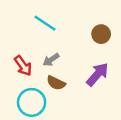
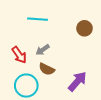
cyan line: (45, 23) -> (38, 19), turned -30
purple arrow: (97, 74) -> (77, 81), moved

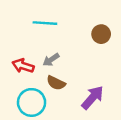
red arrow: (19, 55) -> (23, 66), turned 144

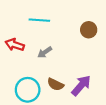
red arrow: (23, 66) -> (15, 45), moved
brown semicircle: (56, 83) -> (55, 84), moved

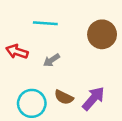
brown circle: (89, 30) -> (102, 34), size x1.5

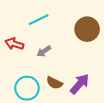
cyan line: (45, 23) -> (39, 20), turned -30

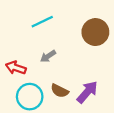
red arrow: (14, 44) -> (16, 68), moved

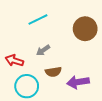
brown semicircle: (60, 91) -> (53, 72), moved, turned -35
purple arrow: (87, 92) -> (78, 82), turned -140

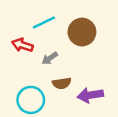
brown circle: (85, 29) -> (82, 32), moved
red arrow: (14, 61) -> (22, 45), moved

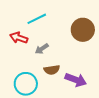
brown circle: (82, 32) -> (83, 30), moved
purple arrow: (90, 95) -> (76, 80), turned -150

